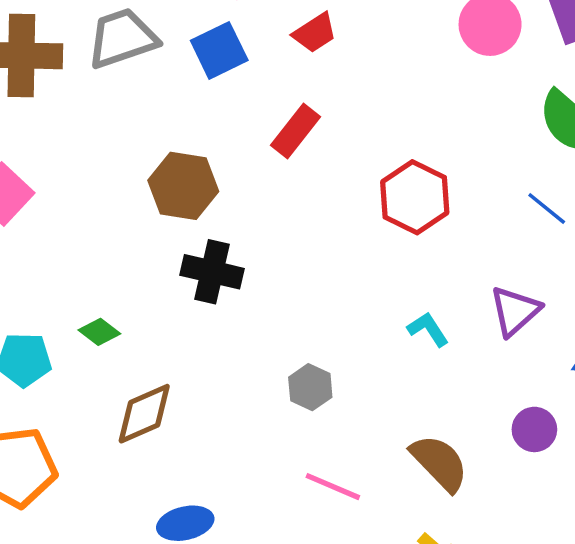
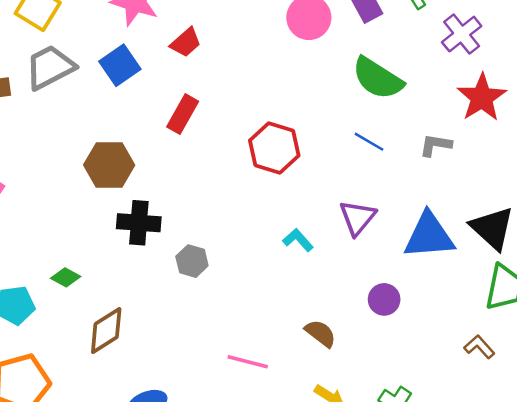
gray hexagon: (310, 387) -> (192, 261), moved
brown semicircle: (439, 463) -> (320, 333), size x0.7

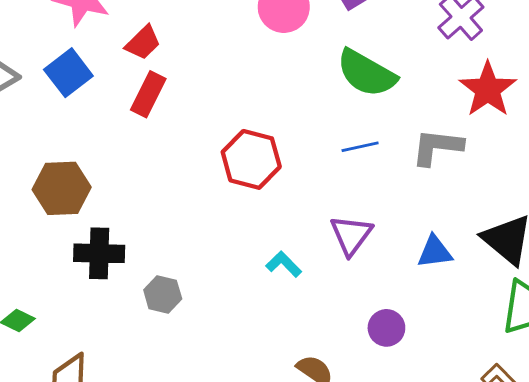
red rectangle: (183, 114) -> (148, 94), moved
blue line: (369, 142) -> (360, 147), turned -40
gray L-shape: (436, 145) -> (437, 147), size x1.4
blue triangle: (429, 236) -> (435, 252), size x0.6

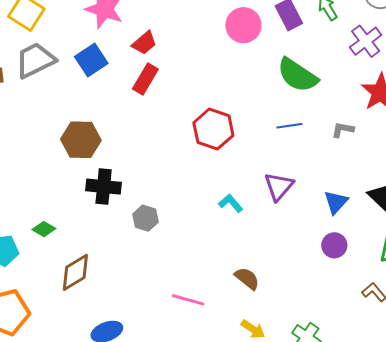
gray L-shape: (437, 147) -> (343, 130), size x0.6
blue triangle: (435, 252) -> (336, 202), turned -44
purple circle: (386, 328) -> (334, 245), moved

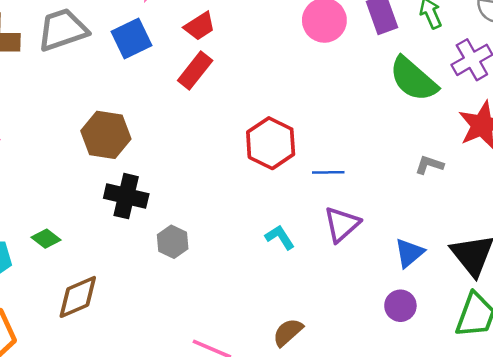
green semicircle: (297, 75) -> (413, 79), moved
blue line: (289, 126) -> (328, 172), moved
brown semicircle: (247, 278) -> (288, 332), turned -88

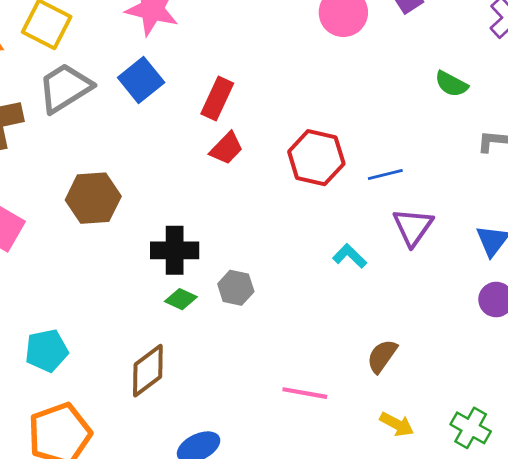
red trapezoid: (200, 26) -> (226, 148), moved
green semicircle: (413, 79) -> (451, 84), moved, size x0.6
brown hexagon: (106, 135) -> (93, 198), moved
green diamond: (46, 239) -> (181, 299), moved

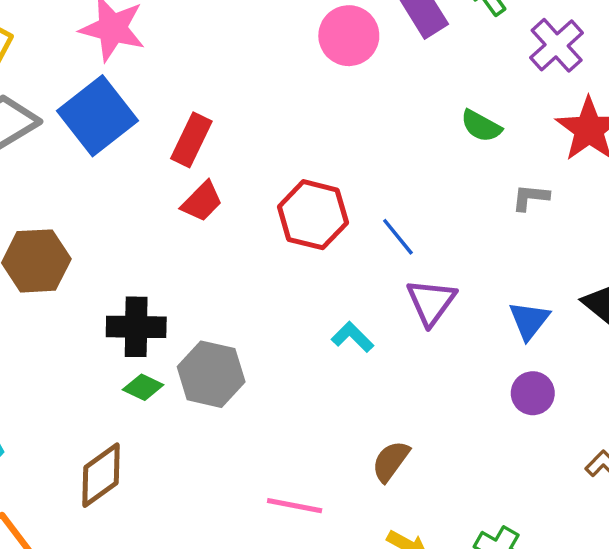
blue square: (141, 80) -> (98, 116), size x1.4
blue line: (385, 174) -> (398, 237), turned 64
gray hexagon: (236, 288) -> (211, 374), size x1.5

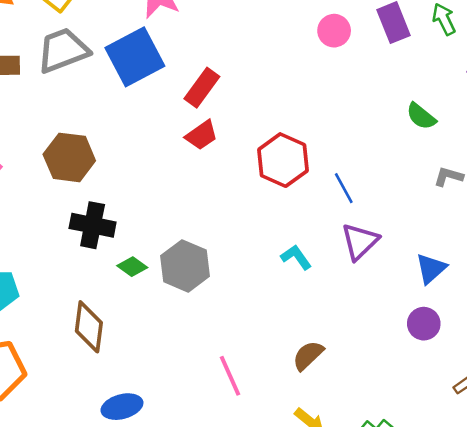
pink circle: (349, 36) -> (334, 31), size x0.7
black cross: (136, 327) -> (93, 225), moved
brown diamond: (101, 475) -> (89, 327), turned -57
pink line: (295, 506) -> (230, 376), turned 45

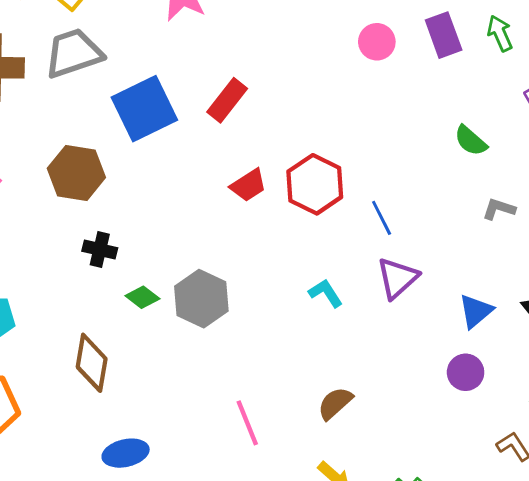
blue square: (135, 57) -> (144, 109), moved
red trapezoid: (201, 135) -> (248, 185), moved
black cross: (93, 225) -> (100, 250), size x0.7

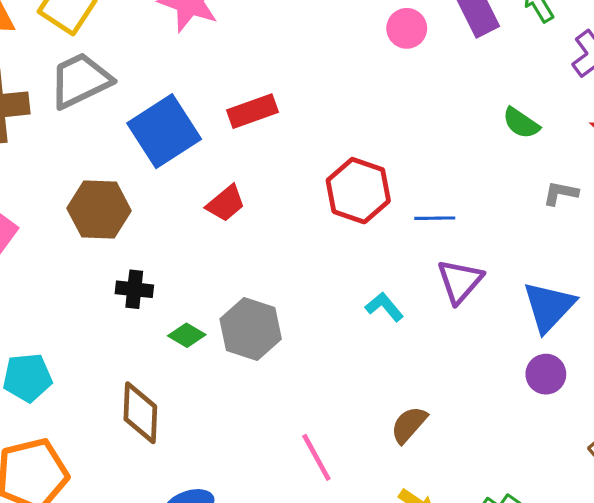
red rectangle: (227, 100) -> (253, 111), turned 39
red trapezoid: (248, 185) -> (226, 203), moved
blue line: (382, 218) -> (435, 218), turned -57
blue triangle: (476, 311) -> (549, 307), size x1.4

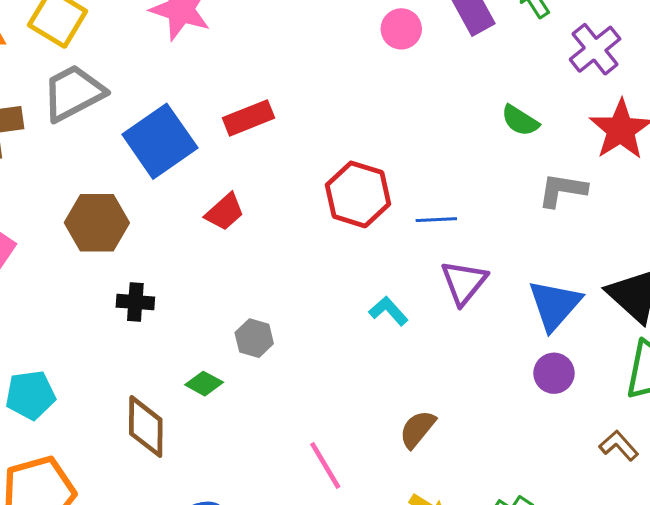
gray L-shape: (561, 193) -> (562, 190), size x1.4
gray hexagon: (251, 329) -> (254, 338), size x0.6
green diamond: (187, 335) -> (204, 384), moved

